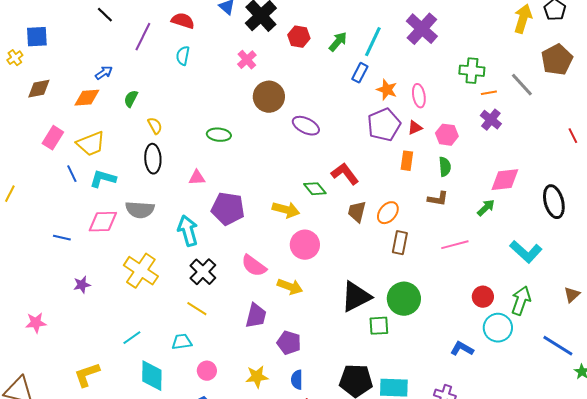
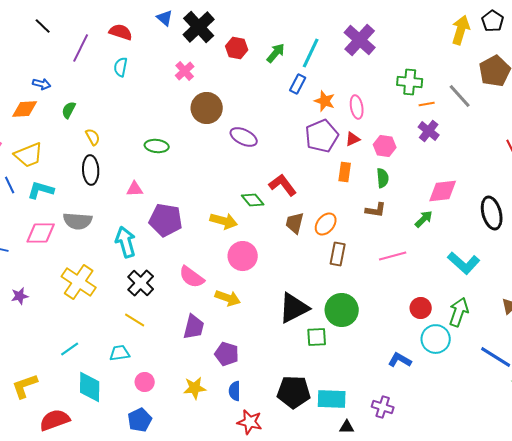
blue arrow: (104, 73) -> (42, 84), turned 48

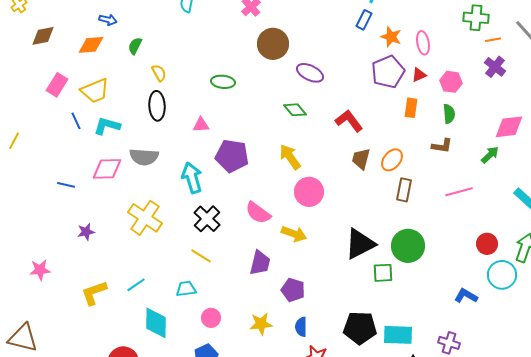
green diamond: (253, 200) -> (295, 110), moved
yellow arrow: (224, 221) -> (290, 157), turned -140
yellow L-shape: (25, 386) -> (94, 293), moved

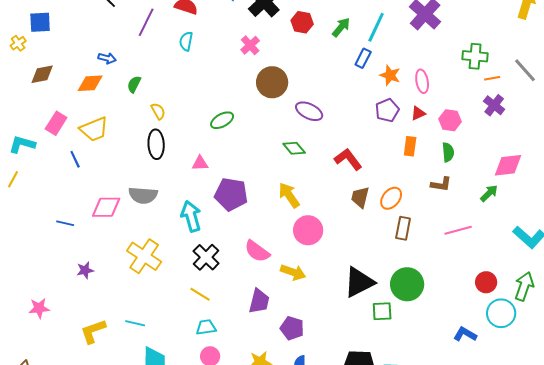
purple pentagon: (388, 72) -> (387, 110), size x0.7
green ellipse: (223, 82) -> (222, 120), turned -35
cyan L-shape: (107, 126) -> (22, 144), moved
cyan line: (136, 285) -> (135, 323), turned 48
cyan trapezoid: (186, 289) -> (206, 327), moved

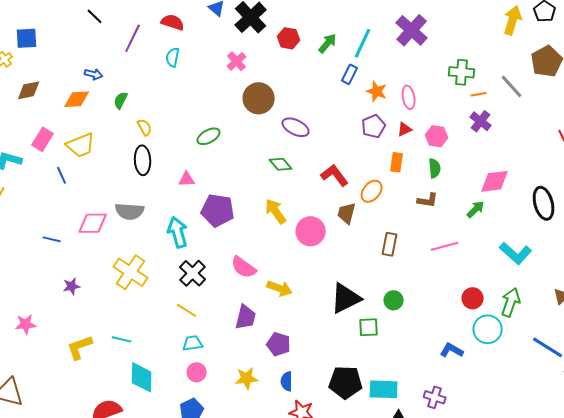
orange ellipse: (391, 198) -> (372, 191), moved
pink circle: (308, 230) -> (311, 231), moved
green circle: (407, 284) -> (394, 300), size x0.6

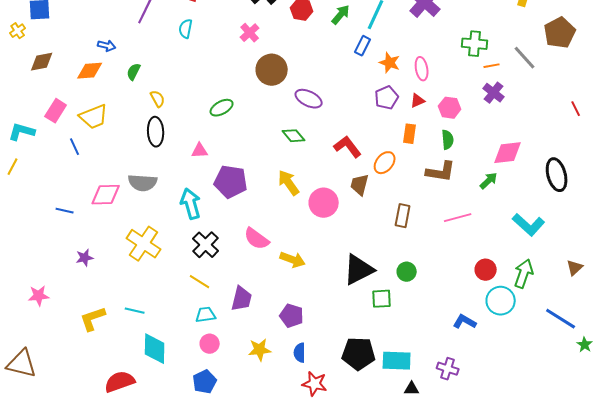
brown L-shape: (428, 200) -> (441, 172), size x1.4
purple trapezoid: (246, 317) -> (242, 299), moved

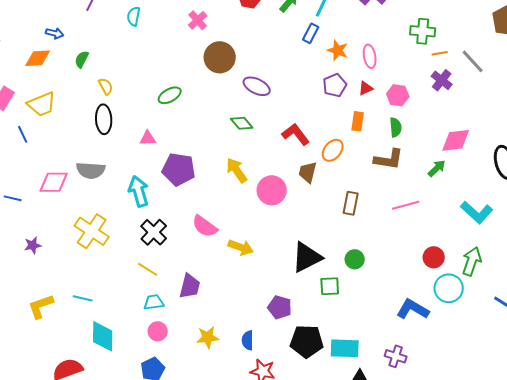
gray line: (525, 58) -> (473, 61), moved
purple pentagon: (292, 316) -> (280, 307), moved
blue L-shape: (465, 322) -> (413, 309), size x1.4

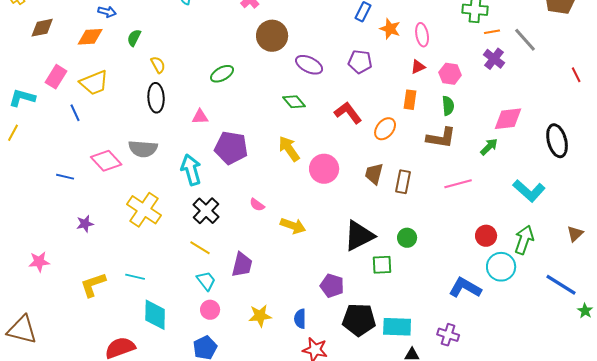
purple pentagon: (335, 85) -> (360, 62), moved, turned 30
brown trapezoid: (308, 172) -> (374, 174), moved
pink diamond: (54, 182) -> (106, 161), turned 48
pink semicircle: (205, 226) -> (257, 205), size x0.6
cyan trapezoid: (154, 302) -> (206, 281), turned 60

